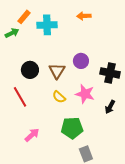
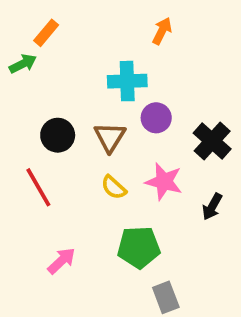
orange arrow: (84, 16) -> (162, 31), turned 120
cyan cross: (47, 25) -> (127, 81), moved
black cross: (110, 73) -> (212, 141), turned 30

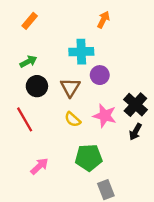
green arrow: (23, 64) -> (28, 62), moved
black cross: (212, 141) -> (135, 105), moved

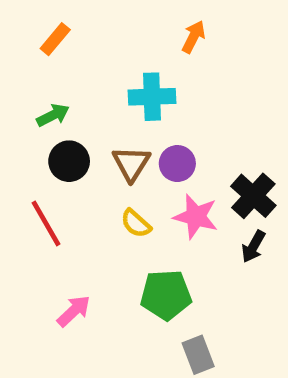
purple circle: (100, 75) -> (177, 164), moved

